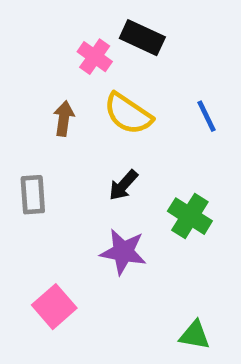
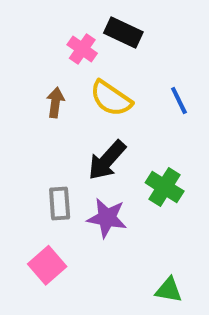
black arrow: (123, 185) -> (107, 160), size x1.5
gray rectangle: (33, 195) -> (60, 203), moved

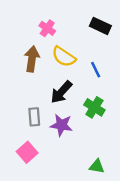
black rectangle: (123, 33) -> (100, 26), moved
blue line: (179, 100) -> (96, 70), moved
brown arrow: (55, 103) -> (32, 59), size x1.5

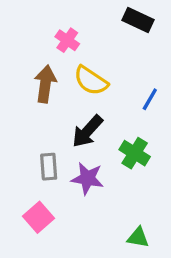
black rectangle: (100, 26) -> (138, 20), moved
blue line: (96, 70) -> (150, 99), moved, turned 56

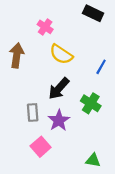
brown arrow: (45, 84) -> (17, 55), moved
purple star: (87, 178) -> (59, 120), turned 30
pink square: (39, 217) -> (41, 147), moved

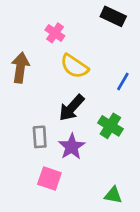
pink square: (41, 147) -> (49, 179), turned -30

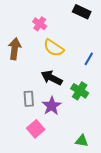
black arrow: (72, 108) -> (52, 78), turned 75
pink square: (49, 179) -> (36, 129), turned 30

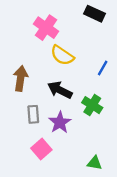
pink cross: (40, 24) -> (46, 28), size x1.5
brown arrow: (15, 49) -> (21, 78), moved

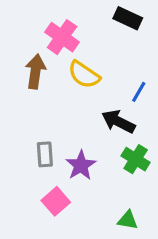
brown arrow: (21, 78) -> (35, 72), moved
black arrow: (60, 90) -> (118, 122), moved
green cross: (92, 105) -> (136, 159), moved

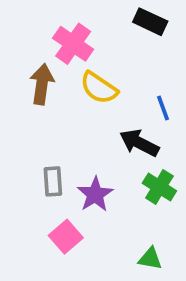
blue line: (139, 92) -> (163, 108), turned -50

